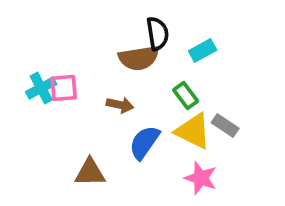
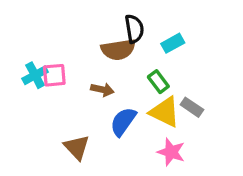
brown triangle: (90, 172) -> (77, 147), turned 48

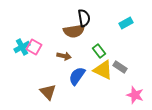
cyan rectangle: (173, 43) -> (126, 23), moved
pink square: (54, 75) -> (34, 47), turned 35
pink star: (171, 152) -> (135, 95), moved

